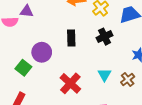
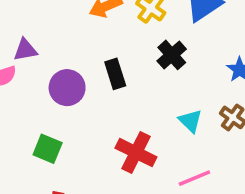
purple circle: (42, 52) -> (67, 88), moved

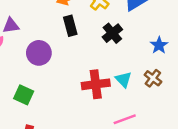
black rectangle: (115, 74) -> (70, 26), moved
red cross: (136, 153) -> (96, 84), moved, turned -36

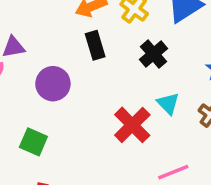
cyan triangle: (123, 79) -> (168, 103), moved
red cross: (96, 84) -> (132, 125), turned -36

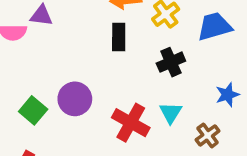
purple circle: (53, 84) -> (75, 99), moved
red cross: (132, 125) -> (131, 123), turned -33

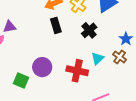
cyan triangle: (171, 113) -> (98, 58), turned 32
brown cross: (208, 135) -> (120, 57), moved

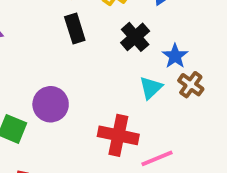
blue star: (126, 39) -> (175, 56), moved
red cross: (77, 71) -> (118, 135), moved

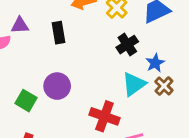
black rectangle: (75, 29) -> (58, 33), moved
cyan triangle: (151, 88) -> (134, 84), size x1.4

